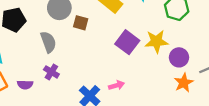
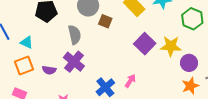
purple cross: (51, 72) -> (74, 62), size x1.5
pink arrow: (116, 85) -> (130, 81), turned -48

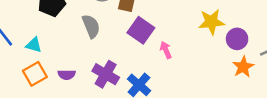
purple square: (145, 44) -> (141, 30), moved
purple cross: (74, 62) -> (106, 74), moved
pink arrow: (130, 81) -> (166, 50), moved, turned -48

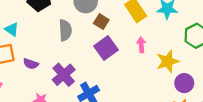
yellow star: (211, 22) -> (168, 61), turned -30
pink arrow: (166, 50) -> (141, 45), moved

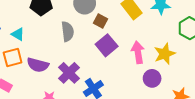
pink arrow: (141, 45) -> (138, 52), moved, size x1.5
purple semicircle: (31, 64) -> (38, 65), size x1.5
purple circle: (184, 83) -> (152, 78), moved

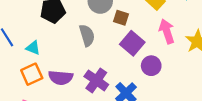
pink arrow: (138, 52) -> (167, 31), moved
purple circle: (152, 78) -> (151, 66), moved

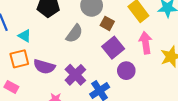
gray semicircle: (87, 35) -> (74, 34), turned 42

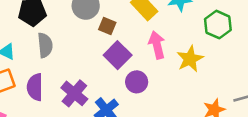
gray semicircle: (74, 34) -> (45, 45), moved, turned -36
purple semicircle: (44, 67) -> (35, 87), turned 80

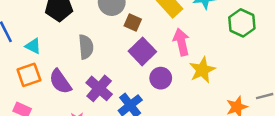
gray semicircle: (45, 45) -> (86, 47), moved
yellow star: (190, 59) -> (202, 70), moved
purple semicircle: (35, 87) -> (60, 82), turned -36

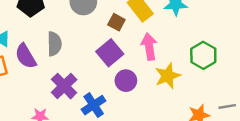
brown square: (133, 22) -> (116, 22), moved
green hexagon: (242, 23) -> (203, 55), moved
purple semicircle: (60, 82) -> (26, 56), moved

